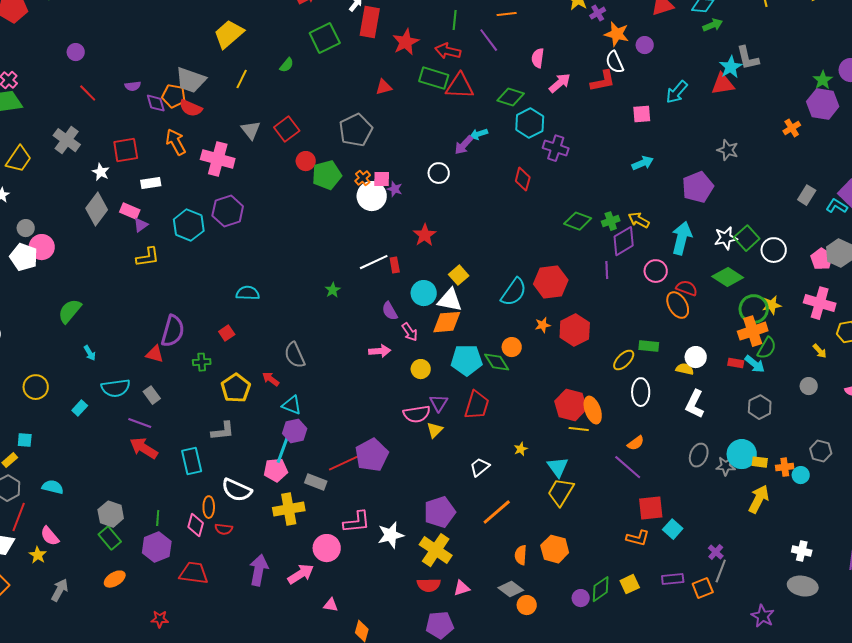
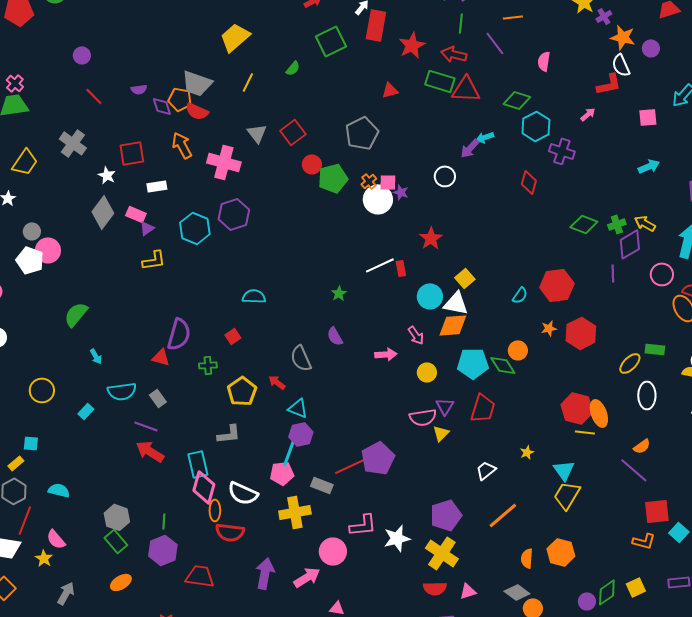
pink arrow: (560, 83) -> (588, 114), moved, size x0.7
cyan semicircle: (514, 292) -> (520, 295), size x0.6
purple semicircle: (390, 311) -> (335, 336), moved
pink diamond: (196, 525) -> (204, 487), moved, size x1.4
red semicircle: (224, 529) -> (230, 532), size x1.6

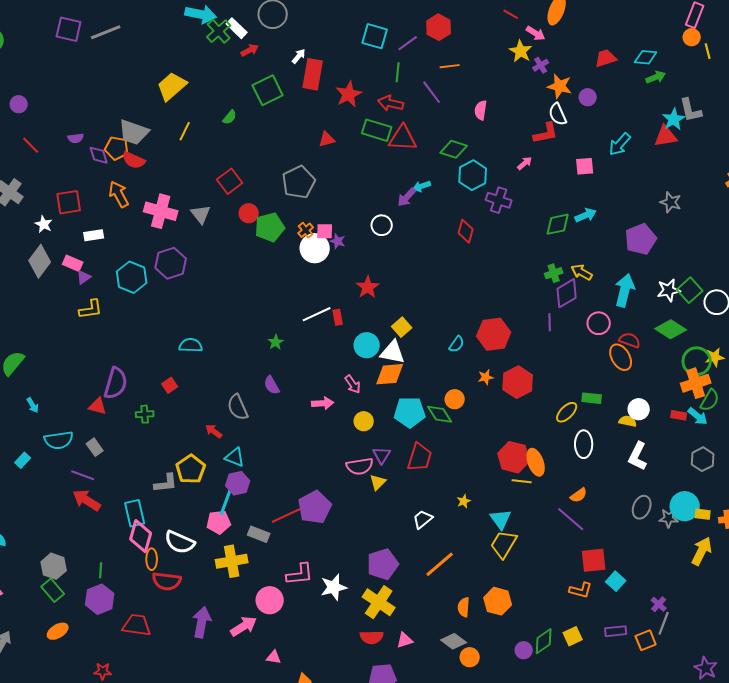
gray triangle: (257, 133) -> (201, 214), moved
green diamond: (584, 224) -> (558, 224), moved, turned -32
yellow pentagon: (242, 391) -> (191, 469), moved

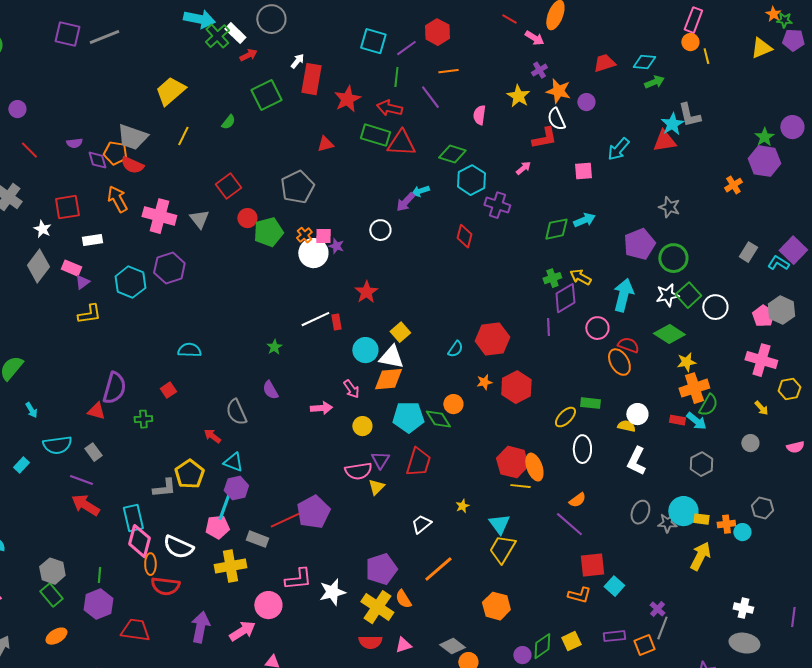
yellow star: (521, 51) -> (518, 96), moved
yellow star: (715, 357) -> (686, 362), moved
green circle: (697, 361) -> (673, 258), moved
orange semicircle: (464, 607) -> (403, 599), moved, turned -36

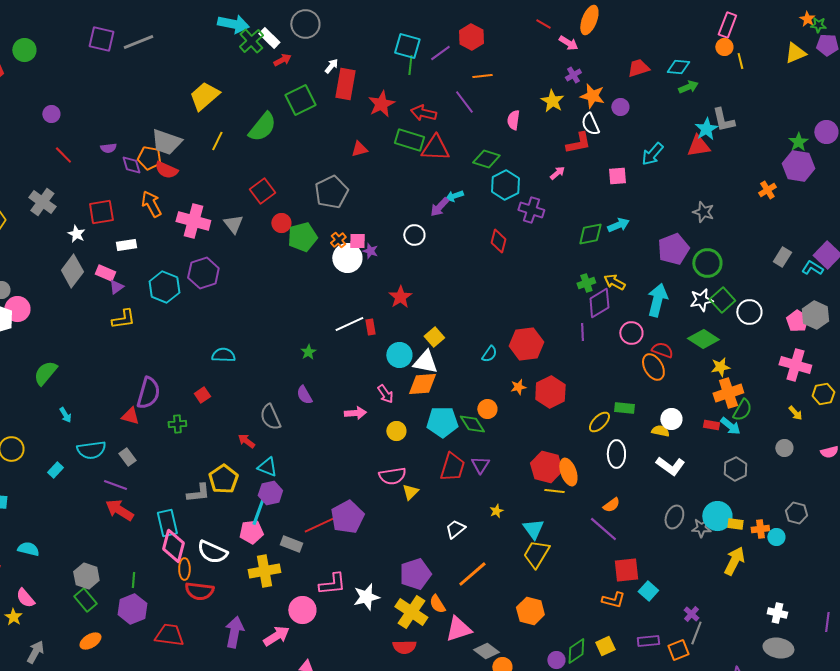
green line: (396, 77) -> (410, 65), moved
green semicircle: (228, 122) -> (262, 127), size x2.0
purple triangle: (380, 460) -> (480, 465), moved
white L-shape: (636, 461) -> (670, 466), turned -80
pink triangle: (403, 645) -> (458, 629), moved, size x1.6

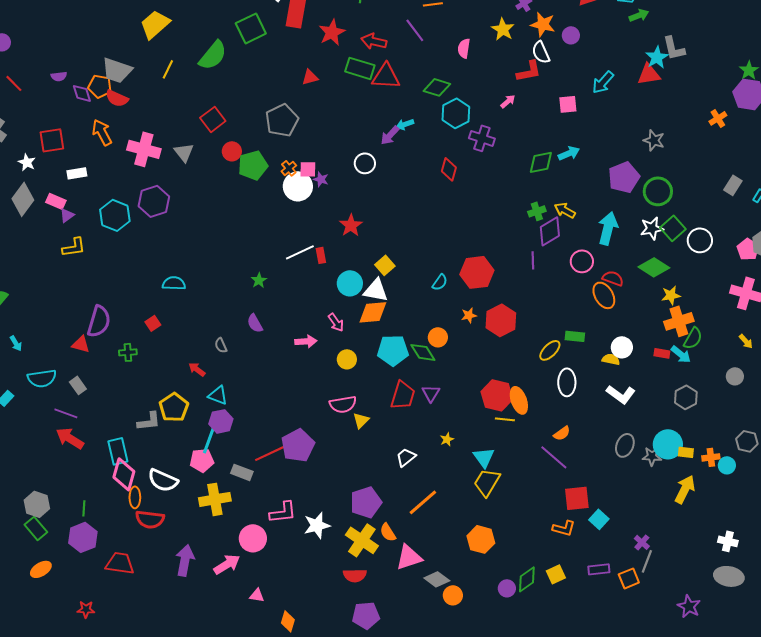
gray semicircle: (270, 417) -> (221, 345), size x0.6

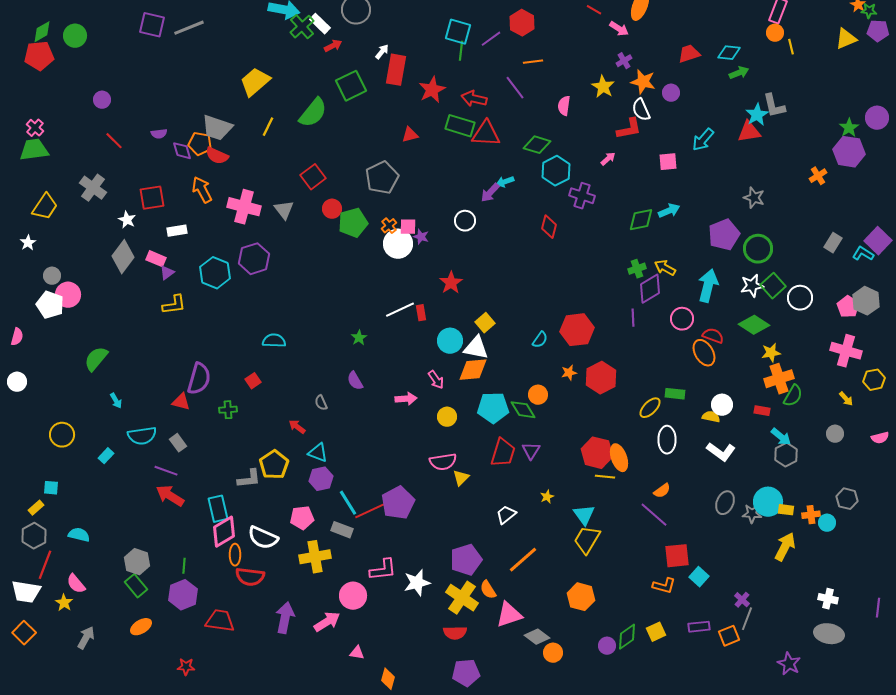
cyan arrow: (681, 354) -> (781, 437), moved
cyan line: (209, 440) -> (348, 503), moved, turned -52
pink diamond: (124, 474) -> (224, 532), turned 44

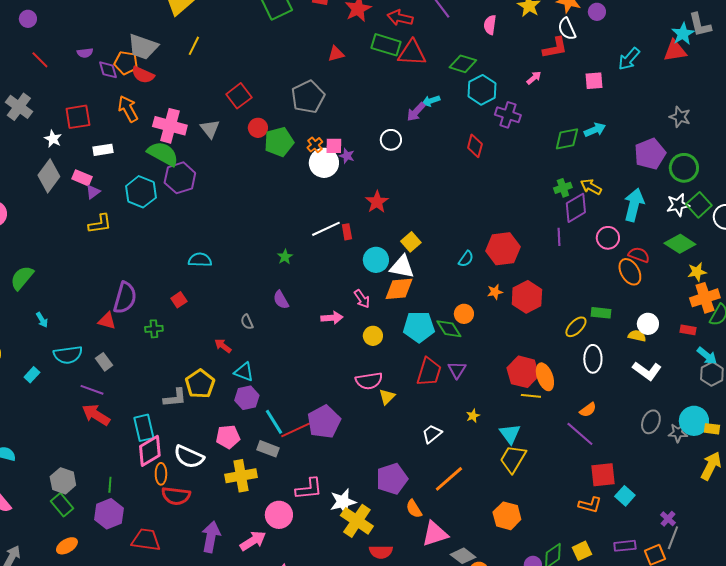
green semicircle: (313, 113) -> (163, 154), moved, turned -100
yellow cross: (462, 598) -> (357, 521), moved

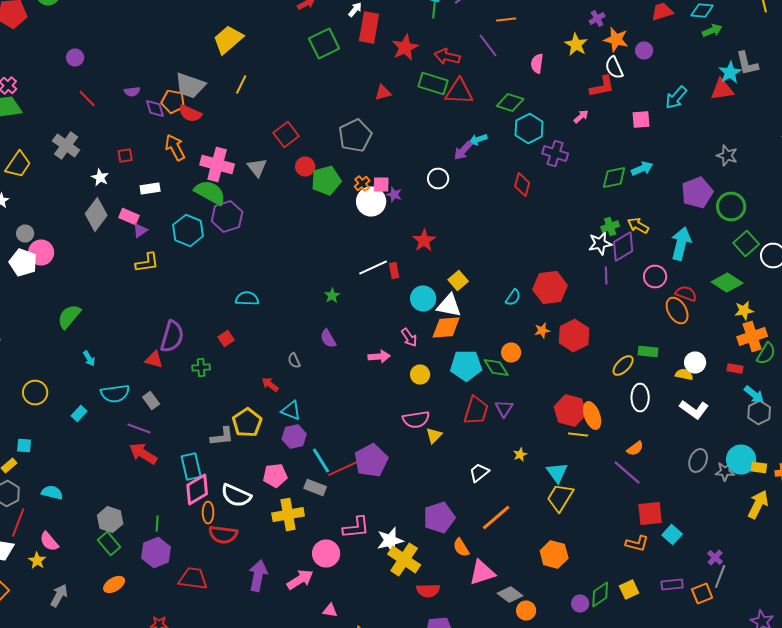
red square: (78, 117) -> (125, 156), size x0.6
white star: (678, 205) -> (600, 244), moved

